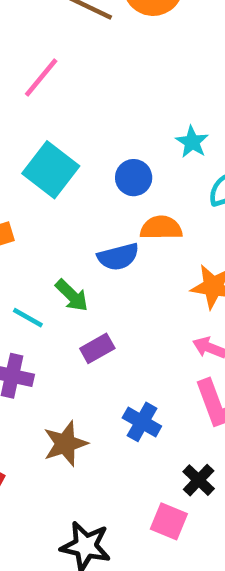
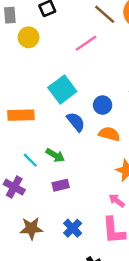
pink line: (41, 77) -> (86, 43), moved
blue semicircle: (118, 257) -> (76, 122), moved, turned -130
green arrow: (72, 296) -> (55, 155), turned -30

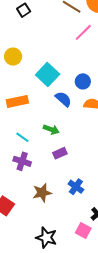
yellow circle: (29, 37) -> (13, 57), moved
pink line: (86, 43) -> (83, 32), moved
cyan line: (30, 160) -> (22, 137), moved

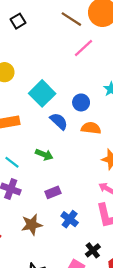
purple rectangle: (60, 153) -> (53, 192), moved

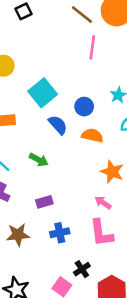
pink line: (83, 48) -> (92, 47), turned -45
blue cross: (70, 219) -> (60, 233), turned 36

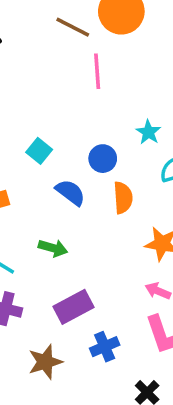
cyan square: (43, 93) -> (39, 151), size x0.6
orange semicircle: (92, 135) -> (123, 198), turned 85
purple rectangle: (44, 202) -> (73, 307), size x1.5

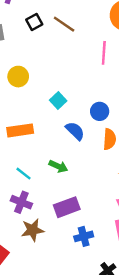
brown line: (73, 27) -> (64, 24), moved
brown star: (45, 362) -> (32, 230), moved

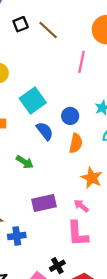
cyan square: (58, 100) -> (33, 101), size x1.6
purple rectangle: (67, 207) -> (44, 203), moved
blue cross: (84, 236) -> (17, 236), moved

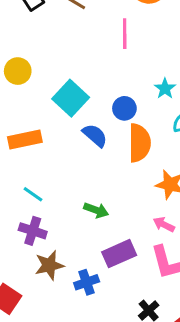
orange semicircle: (76, 143) -> (139, 143), size x1.4
green arrow: (25, 162) -> (96, 210), moved
purple rectangle: (44, 203) -> (119, 254), moved

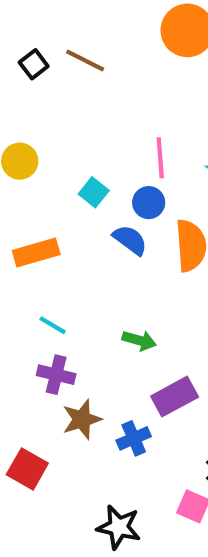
pink line: (125, 34) -> (160, 158), moved
cyan square: (71, 98) -> (94, 192), size x0.6
blue circle: (124, 108) -> (149, 203), moved

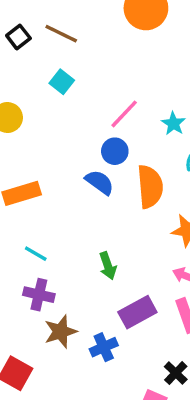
pink line: (160, 158) -> (124, 114), turned 48
cyan square: (94, 192) -> (62, 82), moved
green arrow: (139, 340) -> (108, 266), turned 56

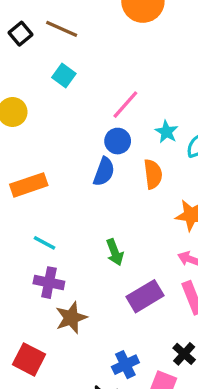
cyan star: (174, 124) -> (167, 132), moved
blue semicircle: (100, 182) -> (104, 172), turned 76
orange semicircle: (150, 187) -> (153, 174), size x0.7
blue cross: (104, 347) -> (125, 365), moved

